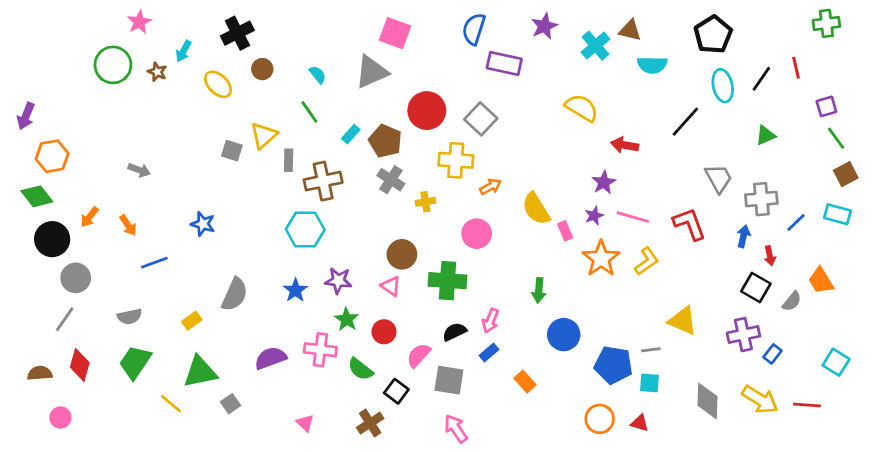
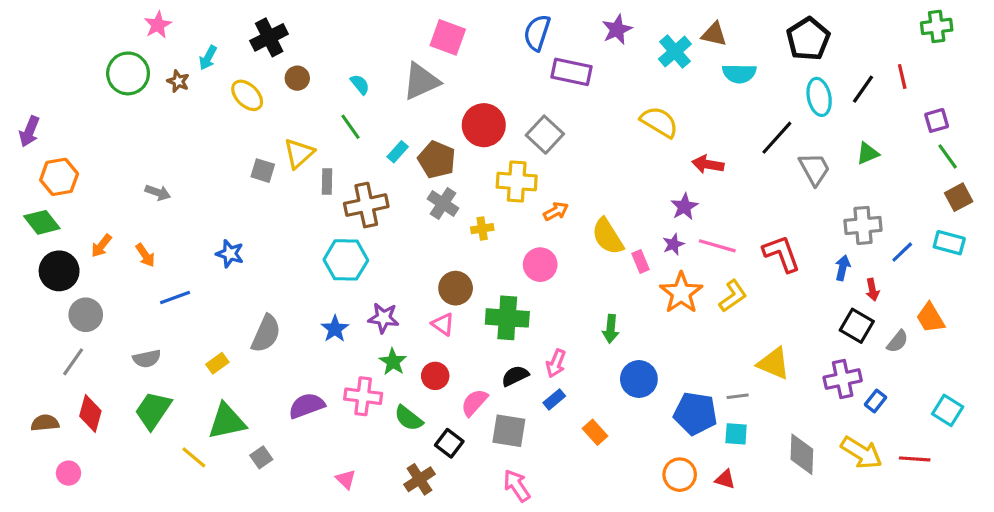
gray trapezoid: (719, 178) -> (814, 169), moved

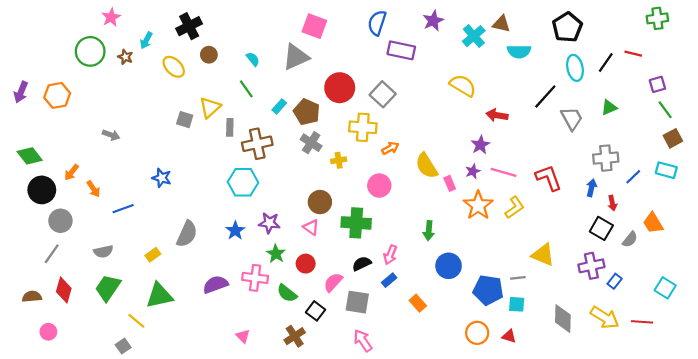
red line: (902, 77) -> (633, 54), turned -63
orange hexagon: (59, 177) -> (57, 95), moved
orange arrow: (145, 255) -> (93, 189), moved
gray square: (261, 457) -> (123, 346), moved

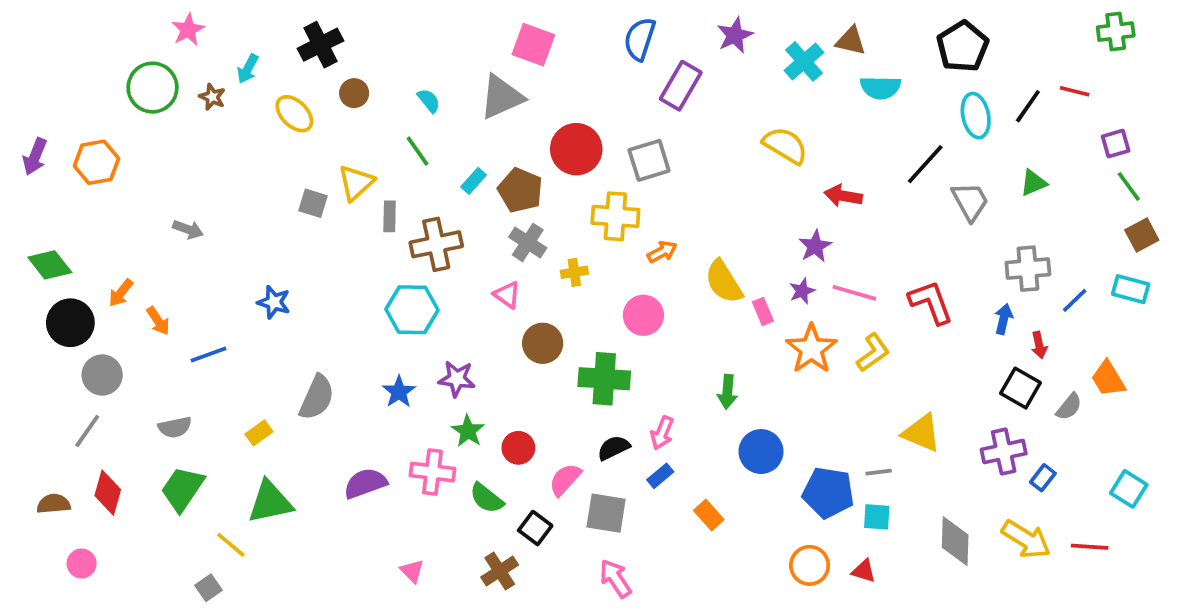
purple rectangle: (401, 50) -> (681, 86), turned -72
gray square: (383, 94) -> (649, 160), turned 30
pink triangle: (311, 227) -> (507, 295), moved

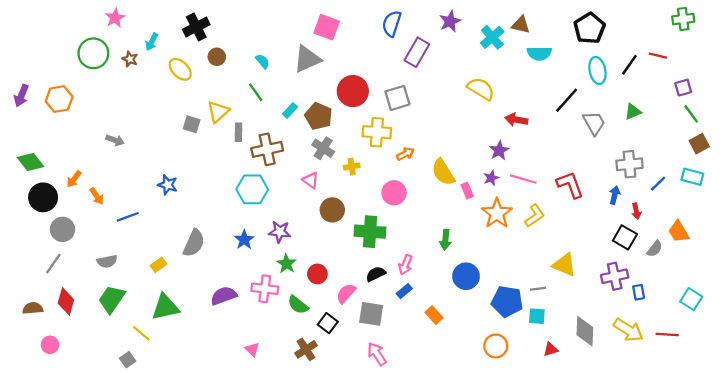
blue rectangle: (1043, 478) -> (639, 292), turned -49
red triangle: (864, 571) -> (551, 349), moved, turned -35

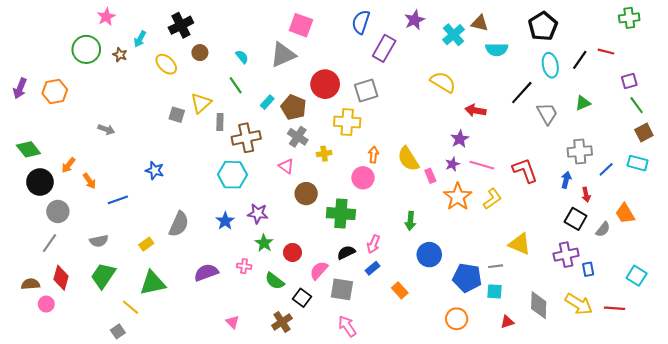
orange arrow: (405, 154) -> (374, 155), moved, turned -56
pink cross: (265, 289) -> (244, 266), size x0.6
pink circle: (50, 345) -> (46, 304), moved

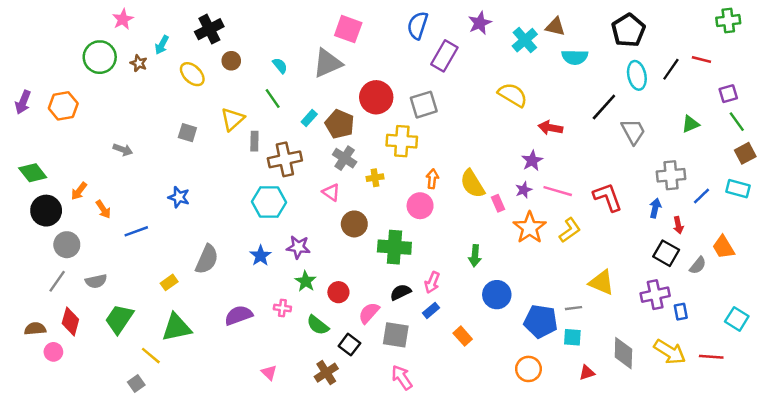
green triangle: (583, 103) -> (690, 124), moved
gray square: (177, 115) -> (187, 133), moved
gray semicircle: (99, 241) -> (96, 281), moved

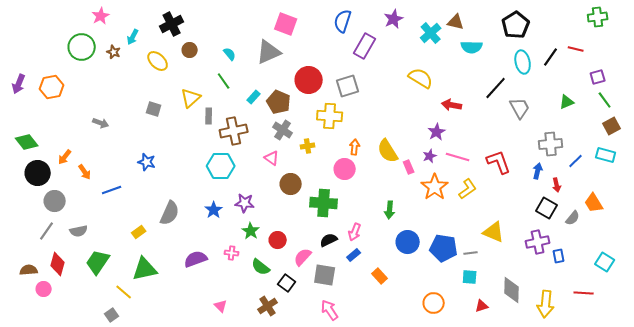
blue pentagon: (541, 321) -> (444, 248), moved
yellow arrow: (670, 352) -> (546, 304), moved, turned 64

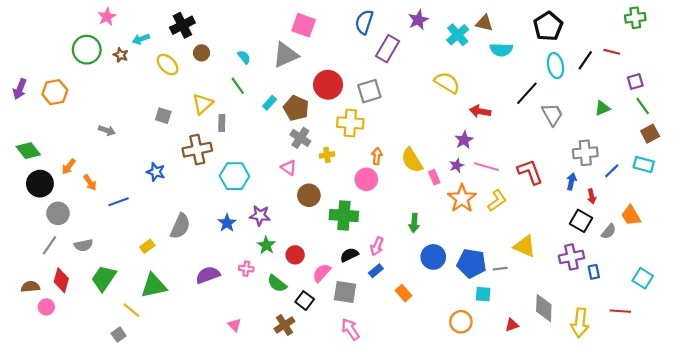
cyan arrow: (133, 37) -> (141, 39), turned 42
brown cross: (234, 131) -> (197, 150), moved
cyan square: (470, 277) -> (483, 294), moved

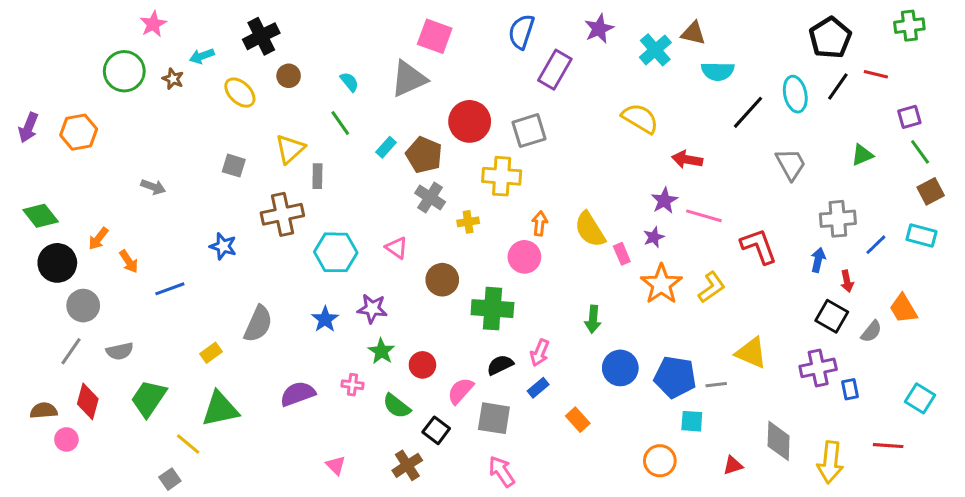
black pentagon: (548, 26) -> (830, 38), moved
black line: (527, 93) -> (748, 112), moved
pink line: (486, 167) -> (704, 216), moved
pink triangle: (289, 168) -> (397, 248), moved

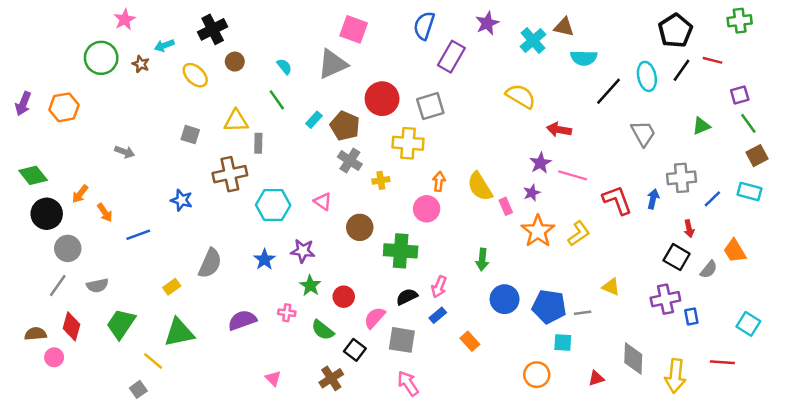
yellow triangle: (290, 149) -> (236, 121), turned 40
blue arrow: (818, 260) -> (653, 199), moved
yellow triangle: (751, 353) -> (611, 287), size x0.7

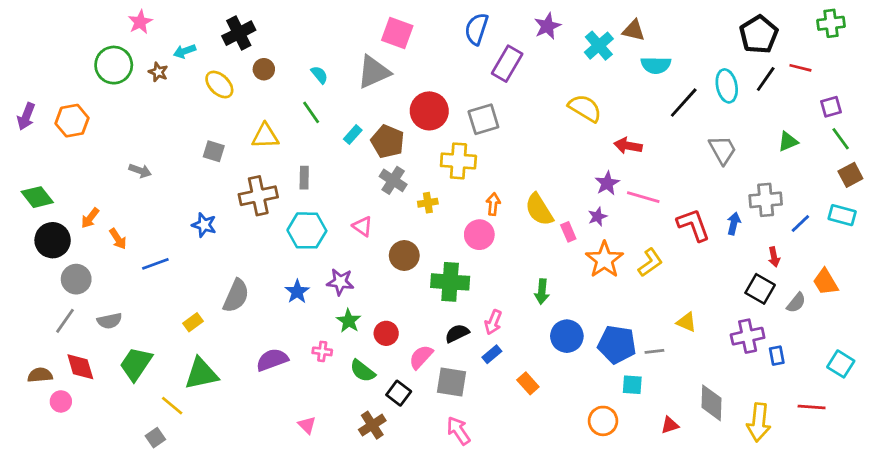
gray rectangle: (258, 143) -> (304, 178), moved
red diamond: (71, 326) -> (80, 367), turned -32

